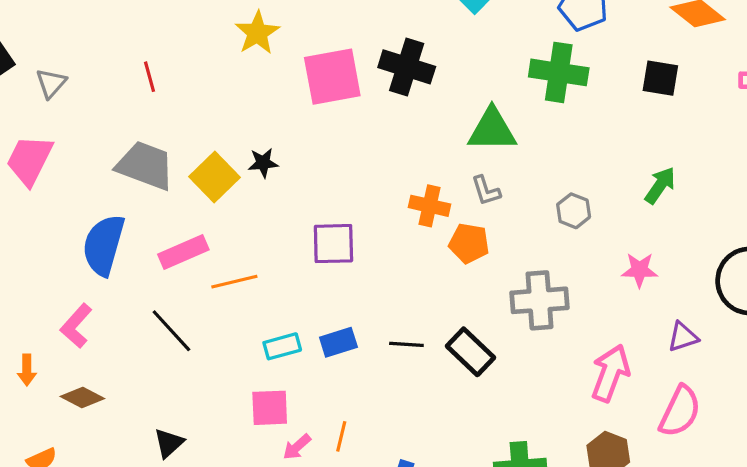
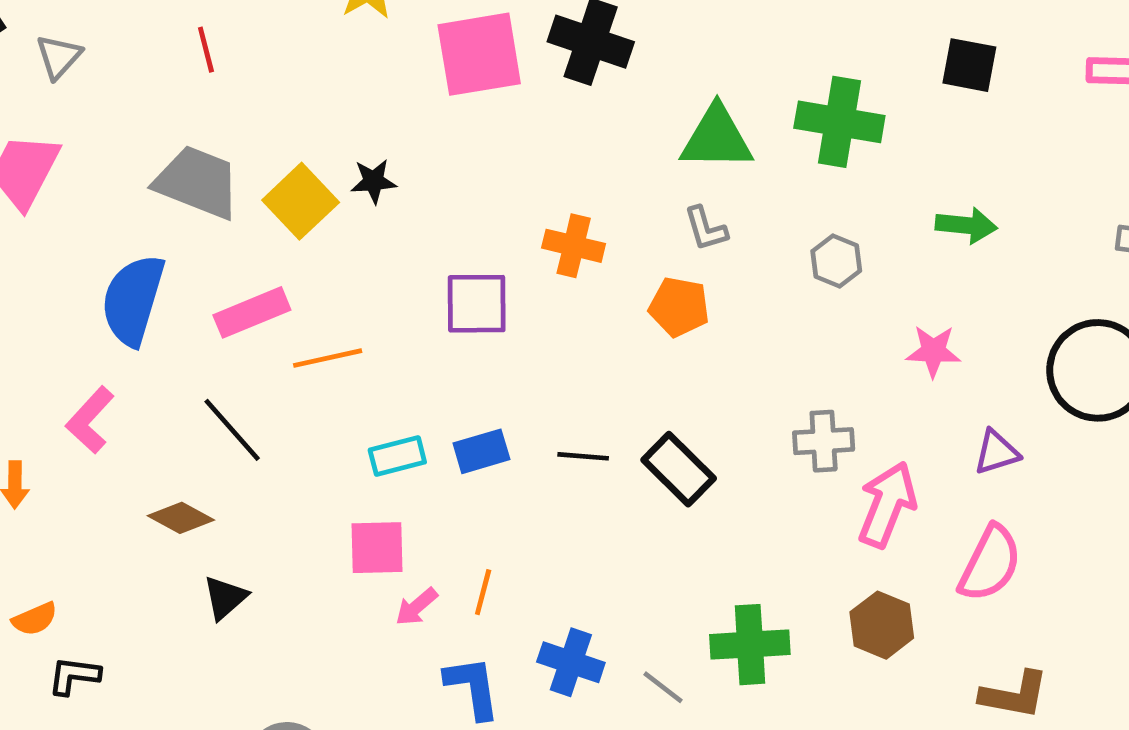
green cross: (559, 72) -> (839, 122), moved
green arrow: (660, 185) -> (966, 225), turned 60
orange cross: (429, 206) -> (574, 246), moved
gray cross: (539, 300) -> (824, 441), moved, size x0.7
brown diamond: (82, 398) -> (181, 518), moved

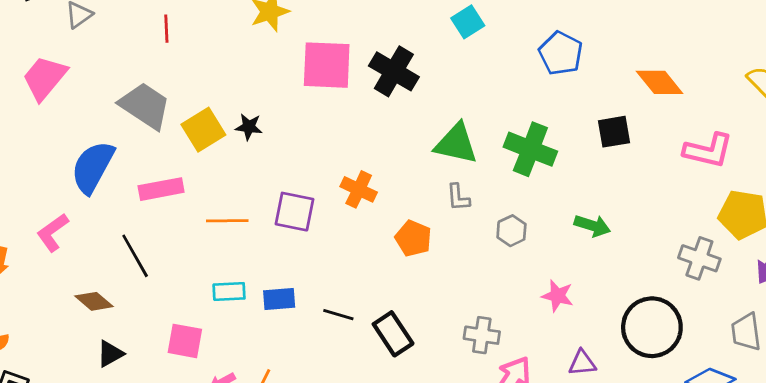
black square: (969, 65) -> (614, 132), turned -32
gray L-shape: (706, 229) -> (458, 197), moved
orange line: (328, 358) -> (227, 221), moved
pink square: (377, 548) -> (185, 341), moved

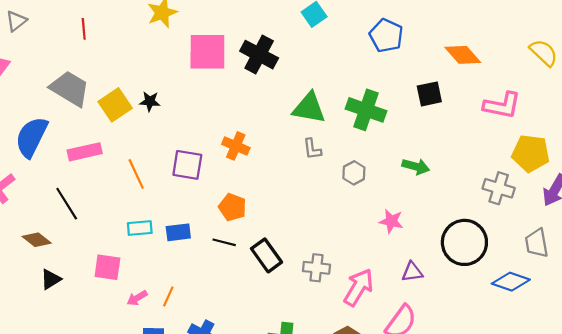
orange line: (227, 221) -> (136, 174), turned 68
orange pentagon: (413, 238) -> (232, 207), moved
gray cross: (482, 335) -> (316, 268), moved

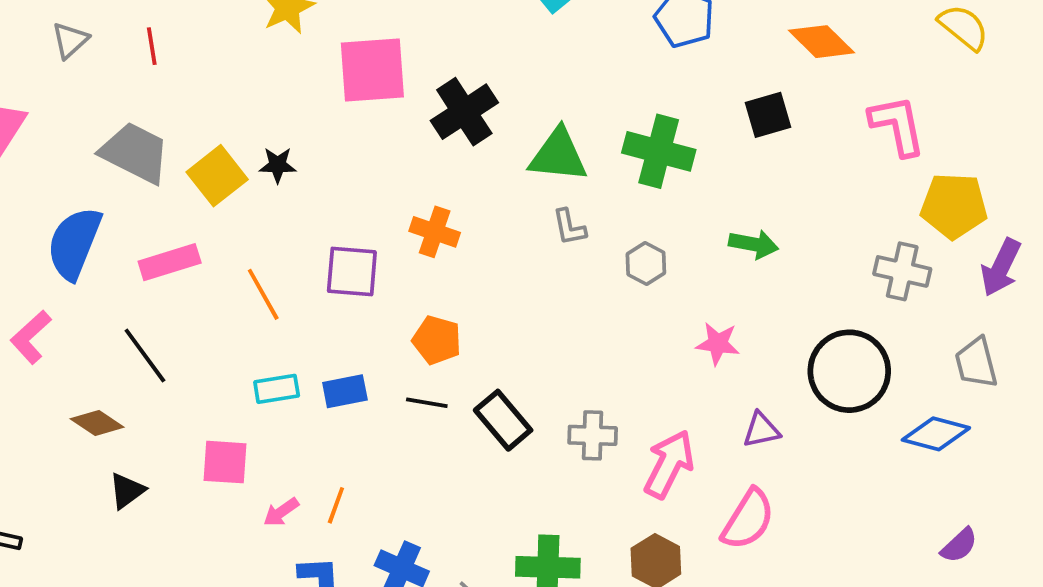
gray triangle: (16, 21) -> (70, 40), moved
black cross: (259, 55) -> (464, 112), moved, turned 33
pink L-shape: (502, 105) -> (897, 125), turned -108

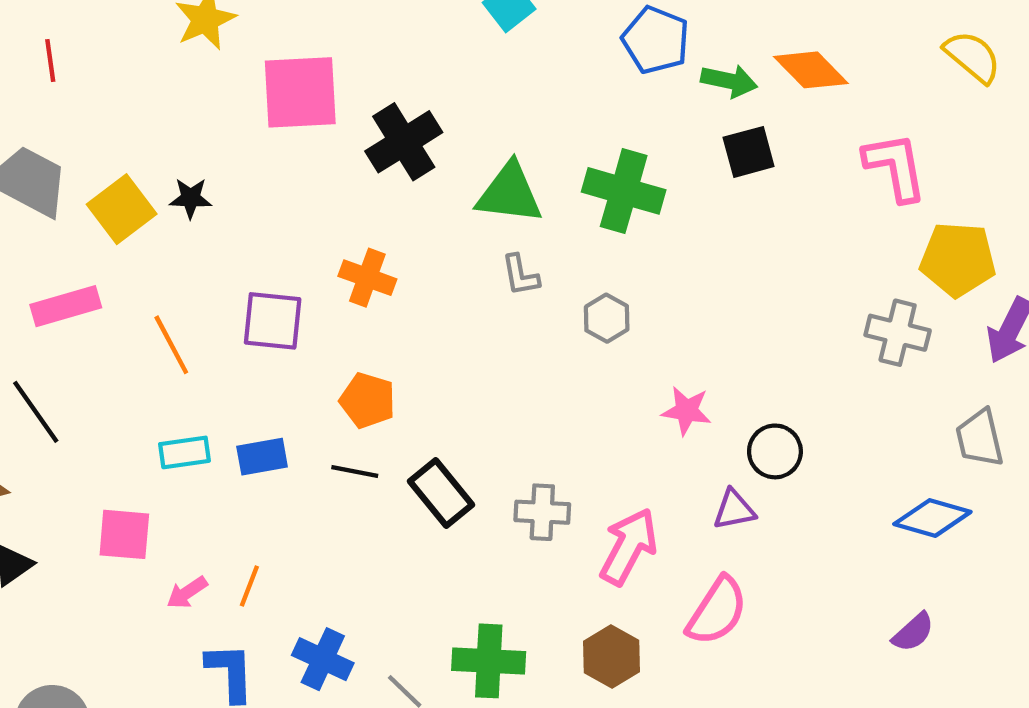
green arrow: (754, 244) -> (729, 81), moved
black circle: (849, 371) -> (775, 451), moved, size x0.6
purple semicircle: (959, 545) -> (913, 632), moved

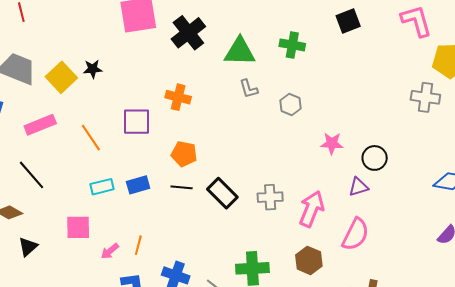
green cross: (624, 191) -> (292, 45), size x0.7

